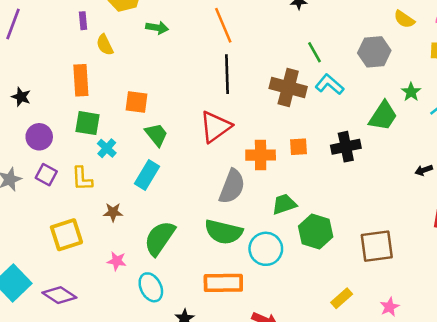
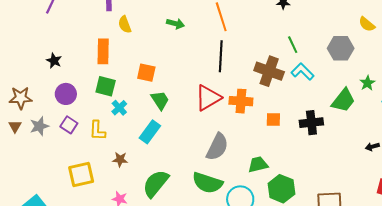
green arrow: (157, 28) -> (175, 24), moved
orange cross: (261, 155) -> (241, 101), moved

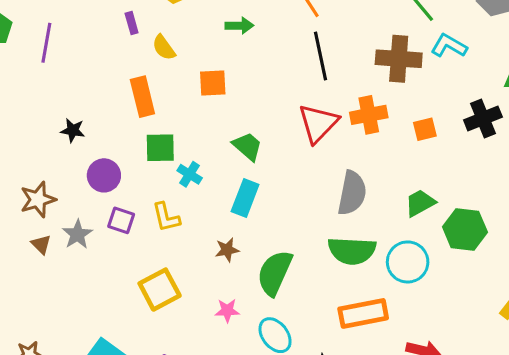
orange square: (146, 73) -> (213, 83), moved
brown star: (120, 159) -> (227, 250), moved

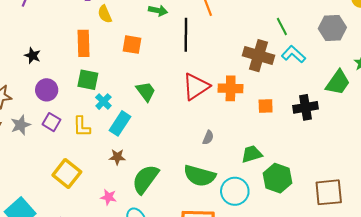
black line: (321, 56) -> (186, 35), moved
gray semicircle: (352, 193) -> (208, 138), size x0.5
cyan rectangle: (245, 198) -> (120, 123), moved
yellow square: (160, 290) -> (67, 173), turned -36

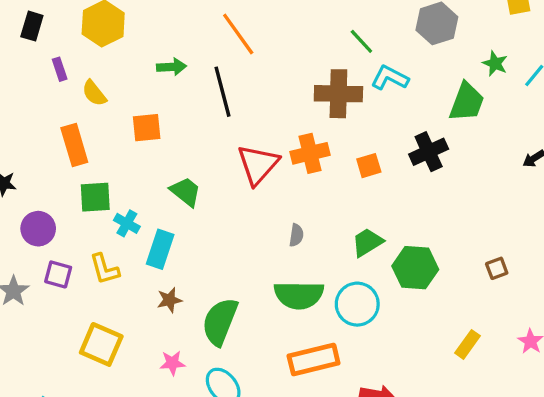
brown square: (329, 192) -> (497, 268), size x0.5

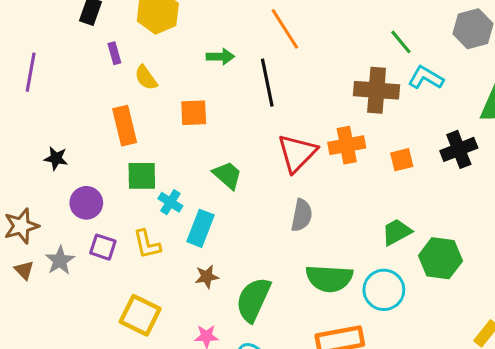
gray semicircle: (296, 235) -> (302, 215), moved, size x1.5

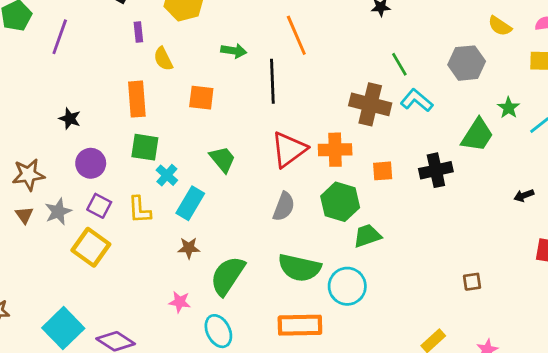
green hexagon: (440, 258) -> (340, 202), moved
yellow square: (140, 315) -> (91, 247), moved

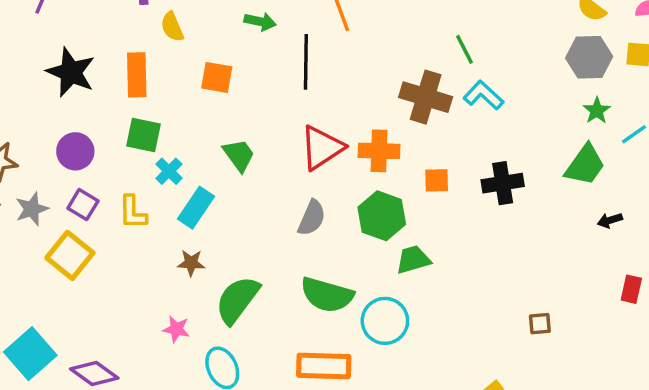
gray hexagon: (467, 63) -> (589, 57), moved
black star: (70, 119) -> (71, 72), moved, size x1.8
green trapezoid: (477, 135) -> (585, 165), moved

